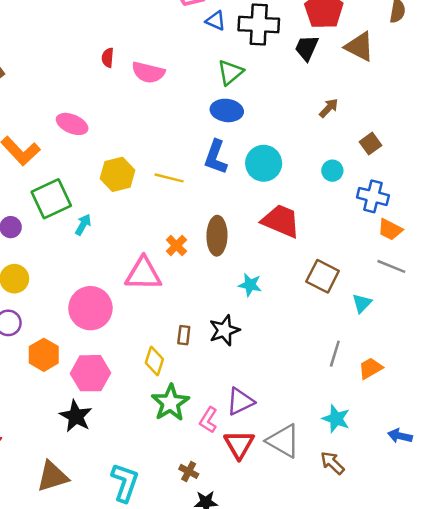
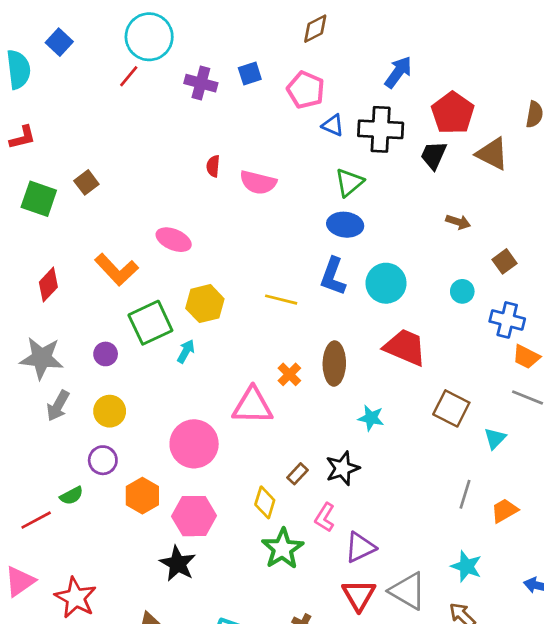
brown arrow: (329, 108) -> (458, 222), turned 65
yellow hexagon: (117, 174) -> (205, 304), moved
brown rectangle: (184, 335) -> (298, 474), turned 36
pink L-shape: (208, 420) -> (325, 517), moved

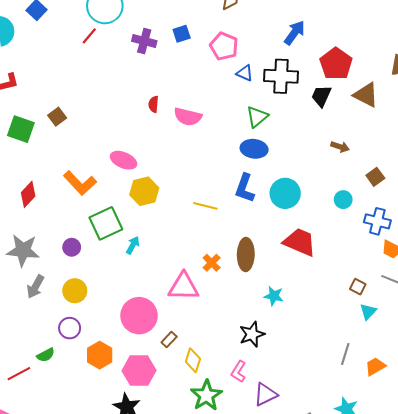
yellow hexagon: (205, 304) -> (144, 191), moved
brown square: (451, 408) -> (358, 287), moved, size x0.6
brown rectangle: (298, 474) -> (169, 339), moved

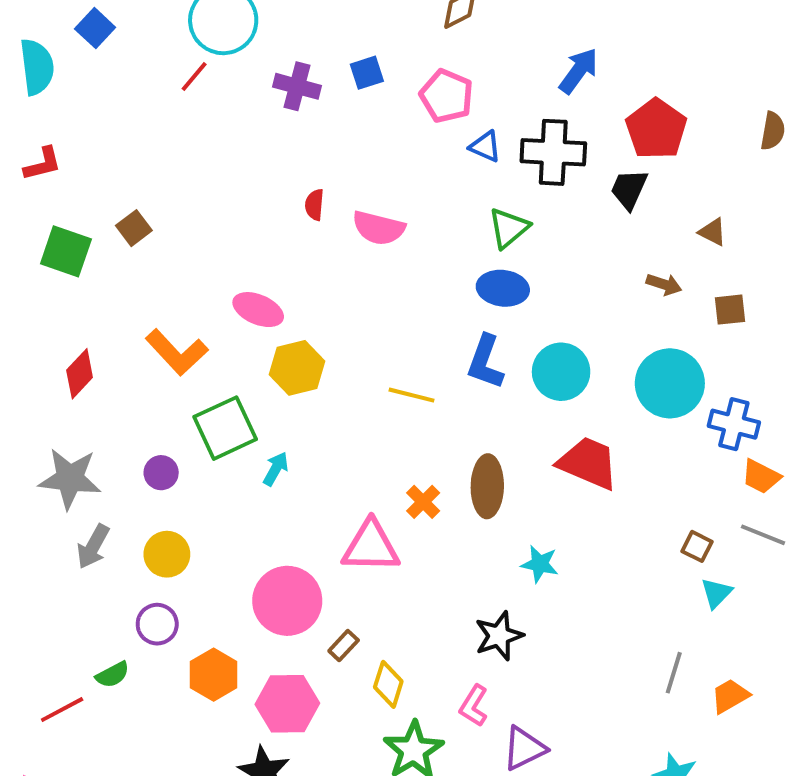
brown triangle: (366, 95) -> (713, 232), moved, size x0.6
brown square: (375, 177) -> (730, 310), moved, turned 30
cyan circle: (343, 200) -> (670, 383), size x2.0

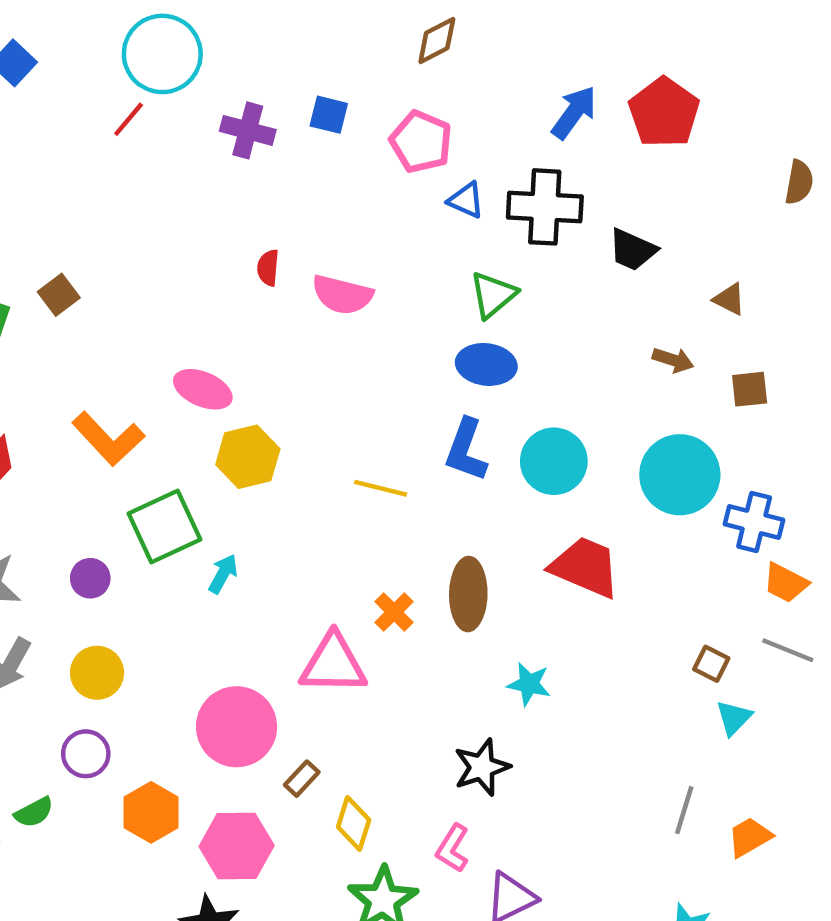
blue square: (367, 73) -> (329, 115), turned 32
red pentagon: (656, 129) -> (664, 112), moved
black trapezoid: (629, 189) -> (633, 250), turned -90

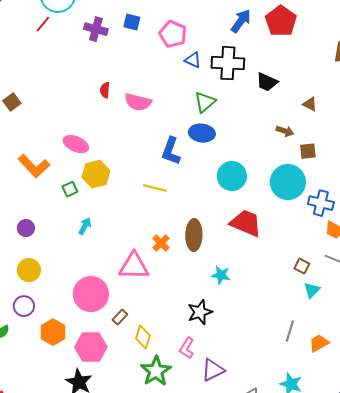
brown square: (750, 389) -> (308, 151), moved
blue L-shape: (466, 450) -> (171, 151), moved
green square: (165, 526) -> (70, 189), moved, size x0.5

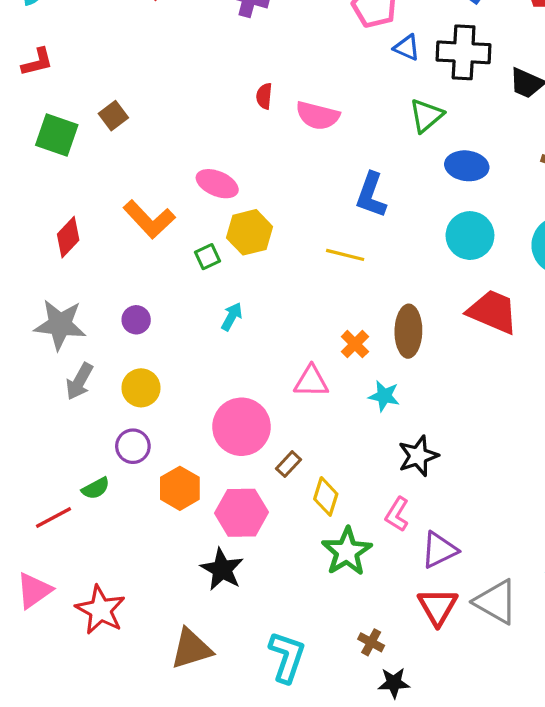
blue ellipse: (202, 133) -> (467, 166), moved
pink triangle: (134, 266) -> (311, 381), size x0.7
cyan star: (221, 275) -> (384, 396), moved

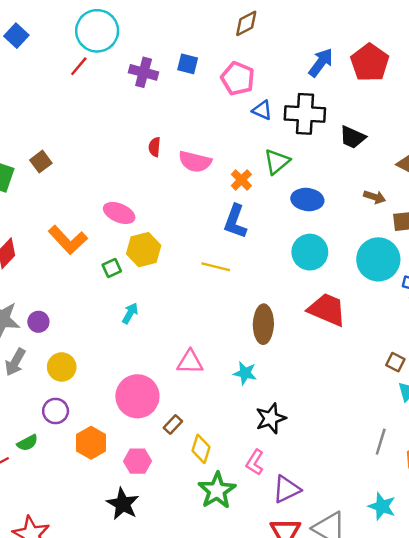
purple circle: (136, 320) -> (38, 322), moved
orange cross: (355, 344) -> (241, 180), moved
pink hexagon: (241, 513) -> (137, 461), size x0.7

